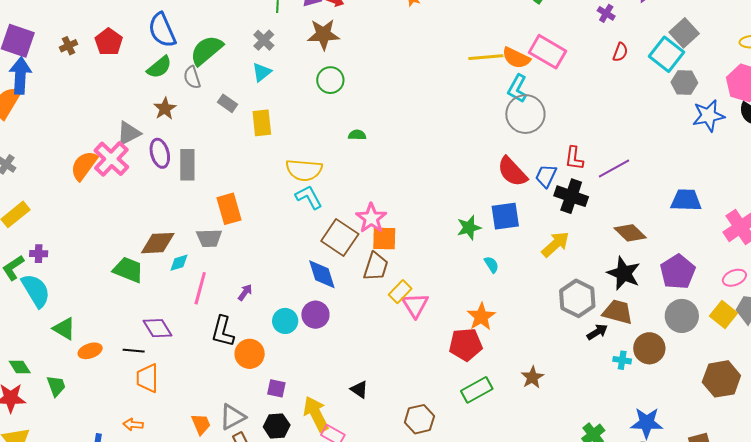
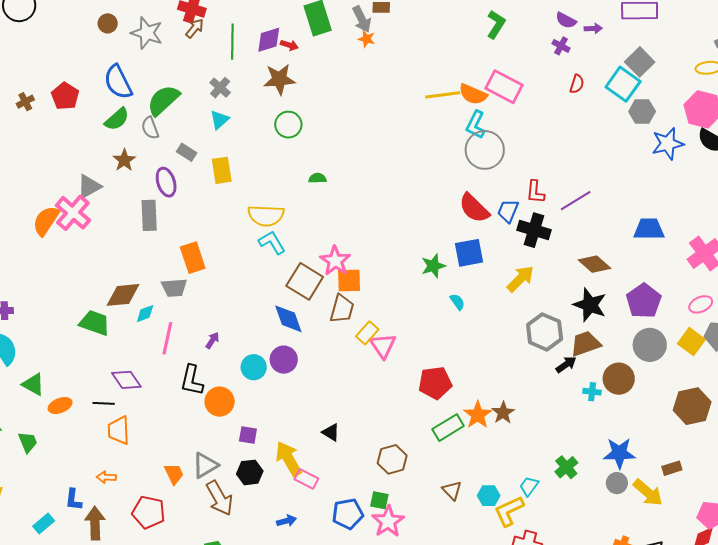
purple ellipse: (160, 153) -> (166, 182), moved
brown trapezoid: (618, 312) -> (585, 344), turned -32
orange star: (481, 317) -> (478, 415), moved

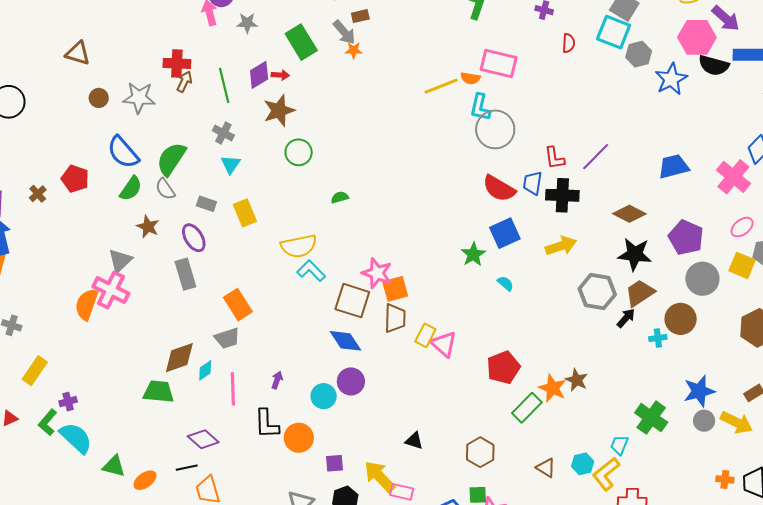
orange semicircle: (473, 94) -> (470, 78), size x0.7
yellow arrow: (520, 279) -> (561, 246), turned 40
green cross: (566, 467) -> (651, 418), size x1.4

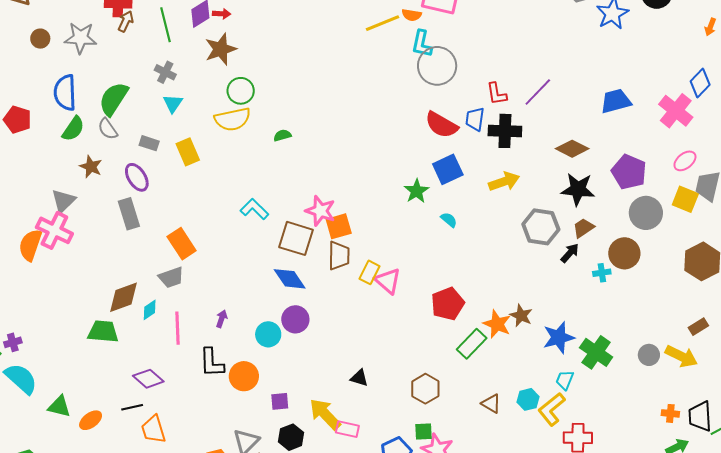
blue semicircle: (123, 152) -> (65, 93), turned 39
yellow semicircle: (299, 246) -> (233, 119), moved
brown trapezoid: (640, 293) -> (583, 228), size x0.7
blue star: (699, 391) -> (559, 337), moved

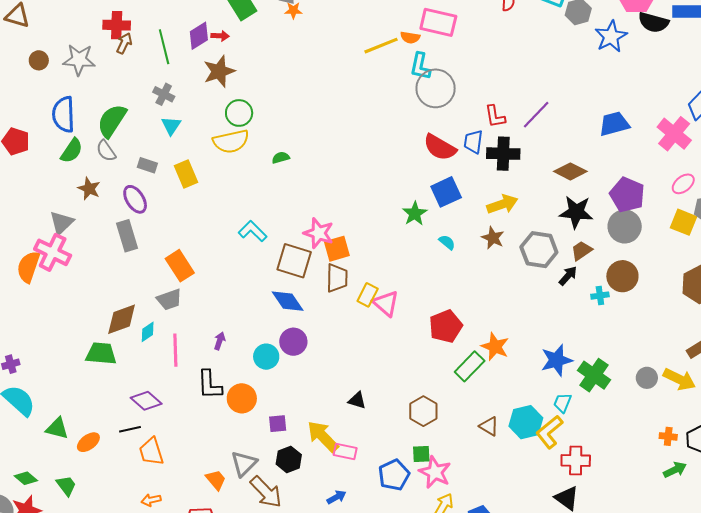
gray circle: (646, 213) -> (625, 226), moved
brown star: (521, 316) -> (493, 238), moved
cyan hexagon: (528, 399) -> (526, 422), size x1.5

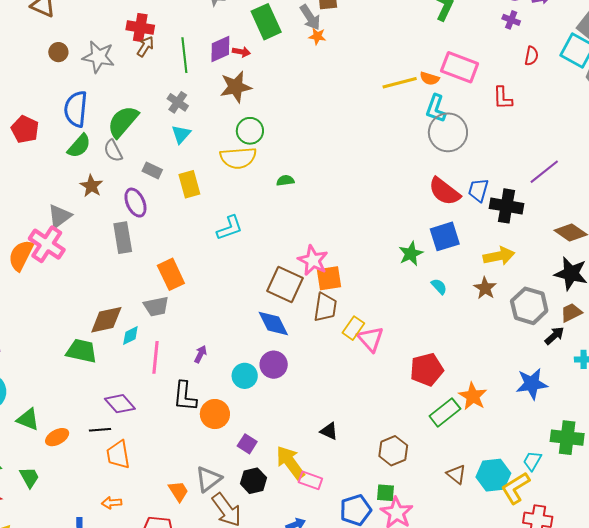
red L-shape: (495, 116) -> (503, 98), moved
cyan L-shape: (253, 231) -> (230, 228), moved, turned 108
blue star: (557, 360) -> (532, 384), moved
green cross: (594, 375) -> (567, 438), turned -36
purple square: (278, 424) -> (247, 444), turned 30

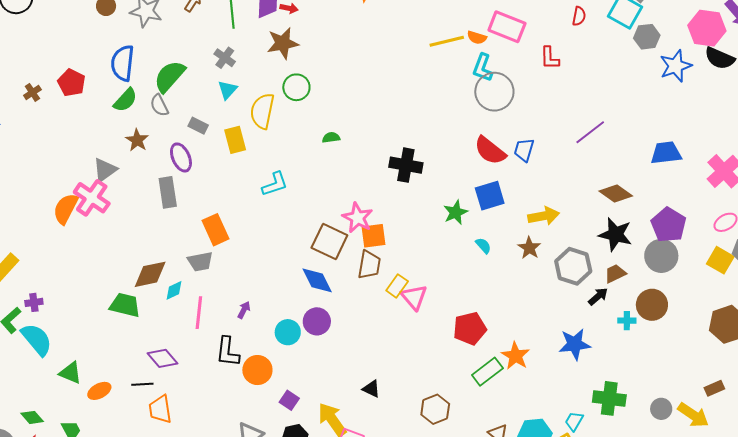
yellow semicircle: (238, 158) -> (262, 111), moved, turned 105
black cross: (506, 206) -> (406, 165), moved

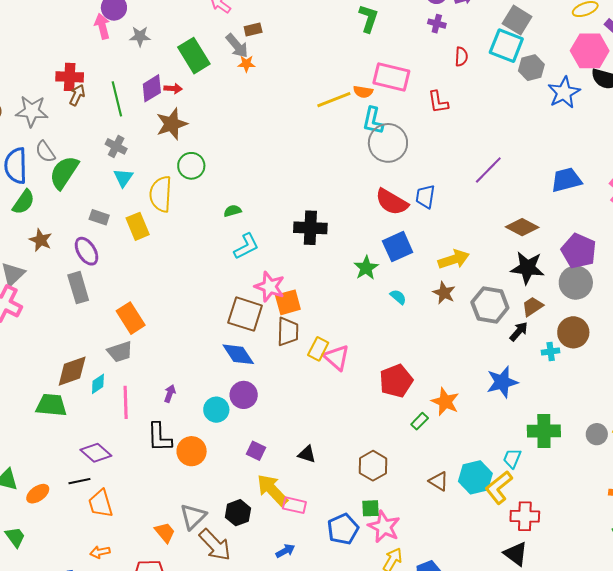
gray semicircle: (159, 105) -> (45, 152), moved
cyan L-shape: (275, 184) -> (246, 246), moved
green rectangle: (487, 372) -> (420, 421), size x0.6
purple square: (289, 400) -> (256, 451), moved

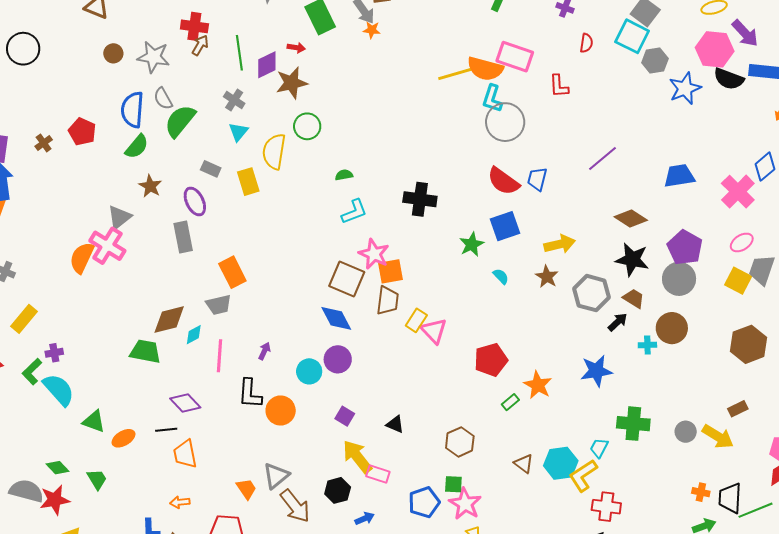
purple diamond: (152, 88) -> (267, 65), moved
orange semicircle: (363, 92) -> (485, 69), size x1.8
brown trapezoid: (533, 306) -> (634, 298), turned 60
black hexagon: (238, 513) -> (338, 490), moved

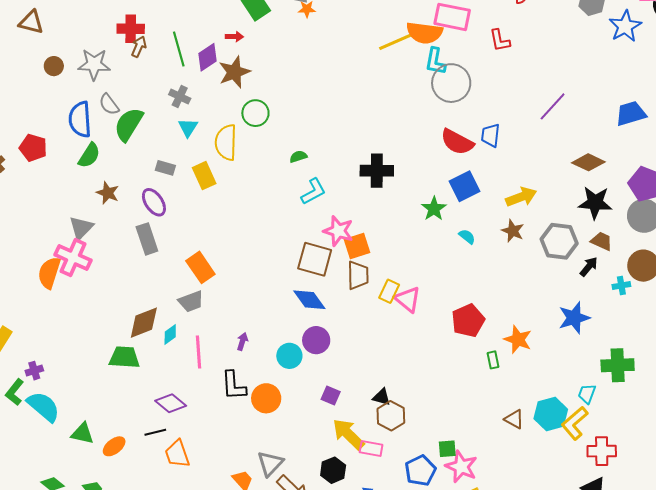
green rectangle: (510, 402) -> (493, 360), turned -54
brown hexagon: (460, 442) -> (391, 416), moved

